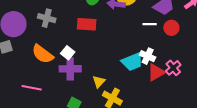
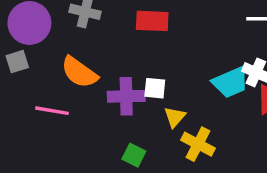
white square: (68, 53) -> (155, 88), moved, turned -32
pink line: (32, 88) -> (52, 111), moved

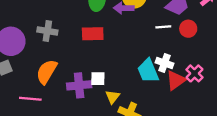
orange semicircle: (79, 72) -> (47, 72), turned 90
cyan trapezoid: (231, 82) -> (148, 71), turned 95

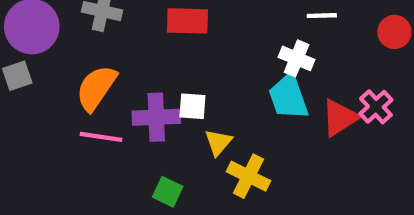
red circle: (188, 29) -> (394, 32), moved
white cross: (164, 63) -> (297, 58), moved
pink line: (30, 99) -> (101, 137), moved

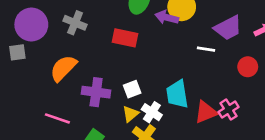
white cross: (297, 58) -> (152, 112), moved
white square: (192, 106) -> (132, 89), moved, turned -36
pink line: (101, 137) -> (57, 118), moved

